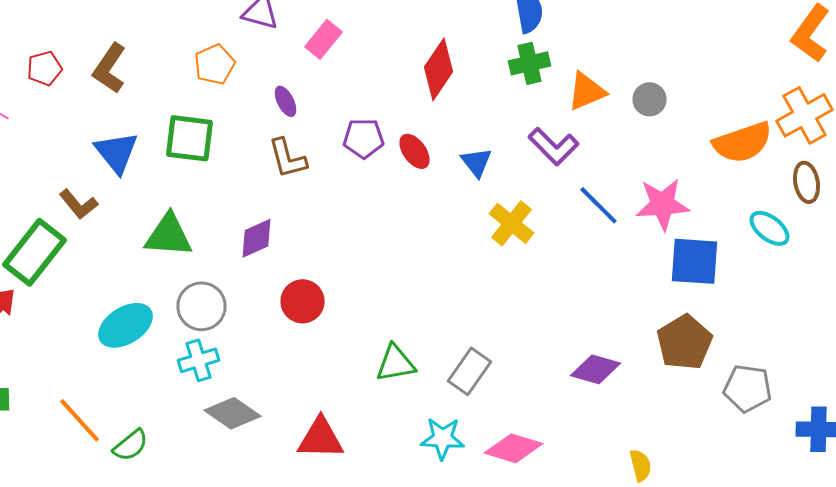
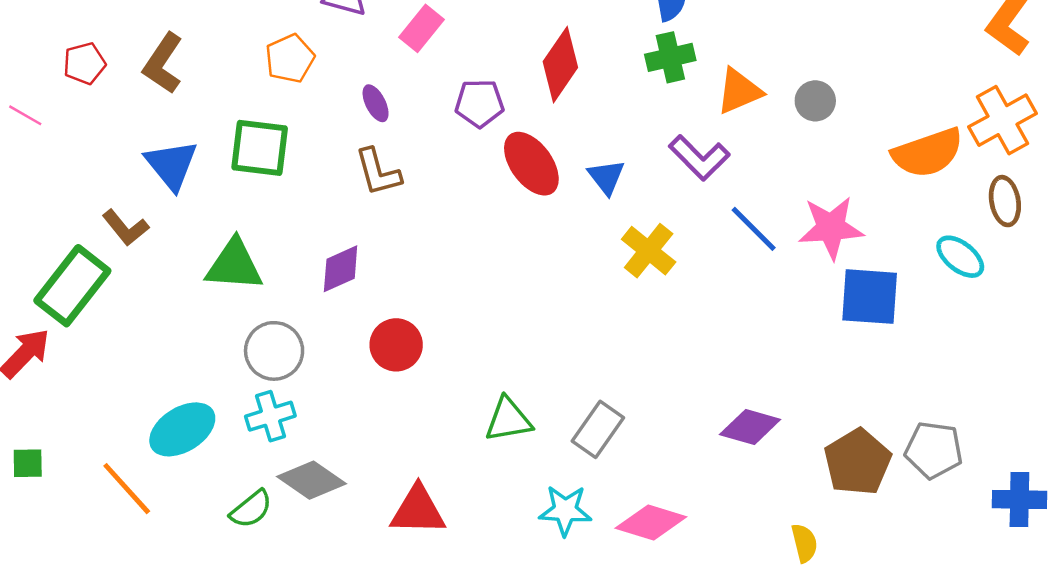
purple pentagon: (364, 138) -> (479, 103), moved
red ellipse: (414, 151) -> (531, 164), size x1.5
cyan ellipse: (126, 325) -> (182, 429), moved
brown pentagon: (684, 342) -> (858, 462), moved
green semicircle: (130, 445) -> (251, 509), moved

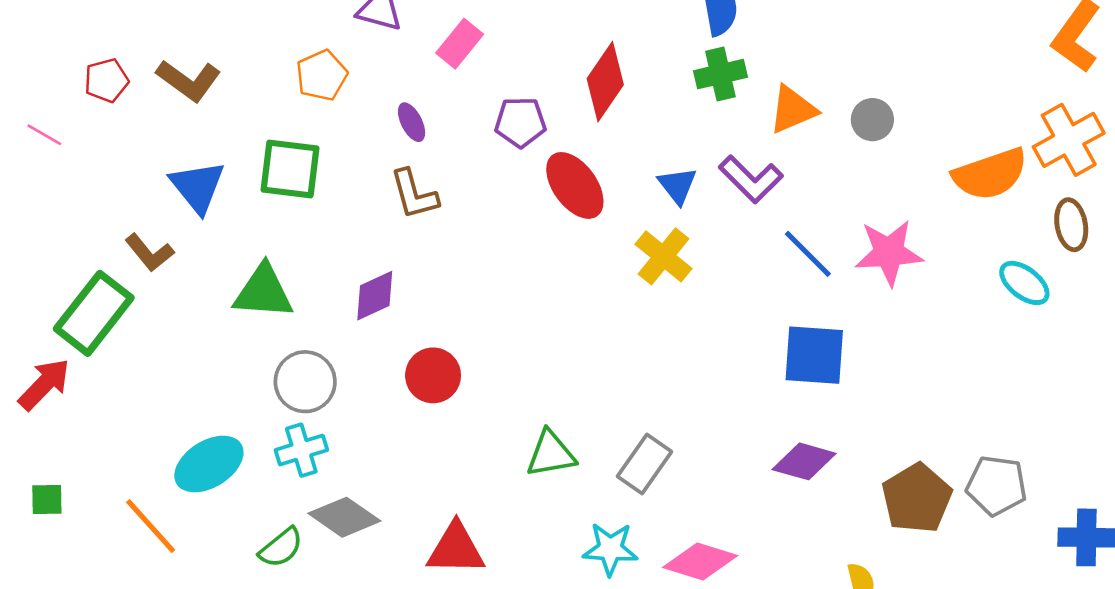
brown L-shape: (163, 63) -> (189, 80), turned -88
blue triangle: (606, 177) -> (677, 185), moved
yellow cross: (649, 251) -> (663, 256), moved
blue square: (870, 297) -> (814, 355), moved

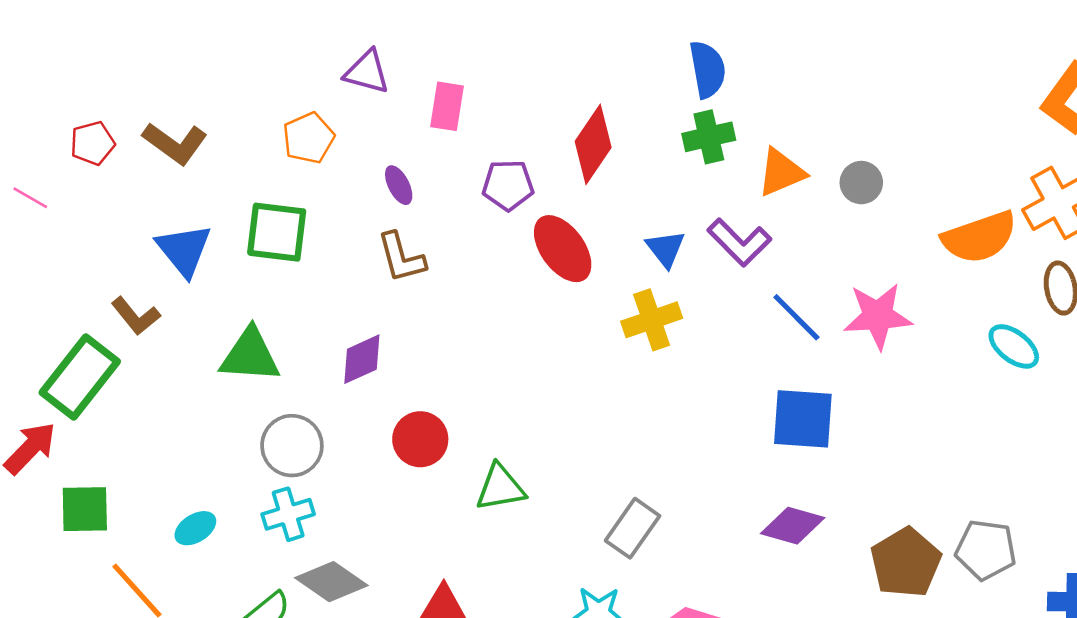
pink rectangle: (460, 44) -> (447, 106), turned -30
yellow cross: (663, 256) -> (652, 320), turned 32
green triangle: (551, 454) -> (500, 488), moved
cyan ellipse: (209, 464) -> (195, 528), size x0.6
green square: (47, 499) -> (85, 509), moved, size x1.5

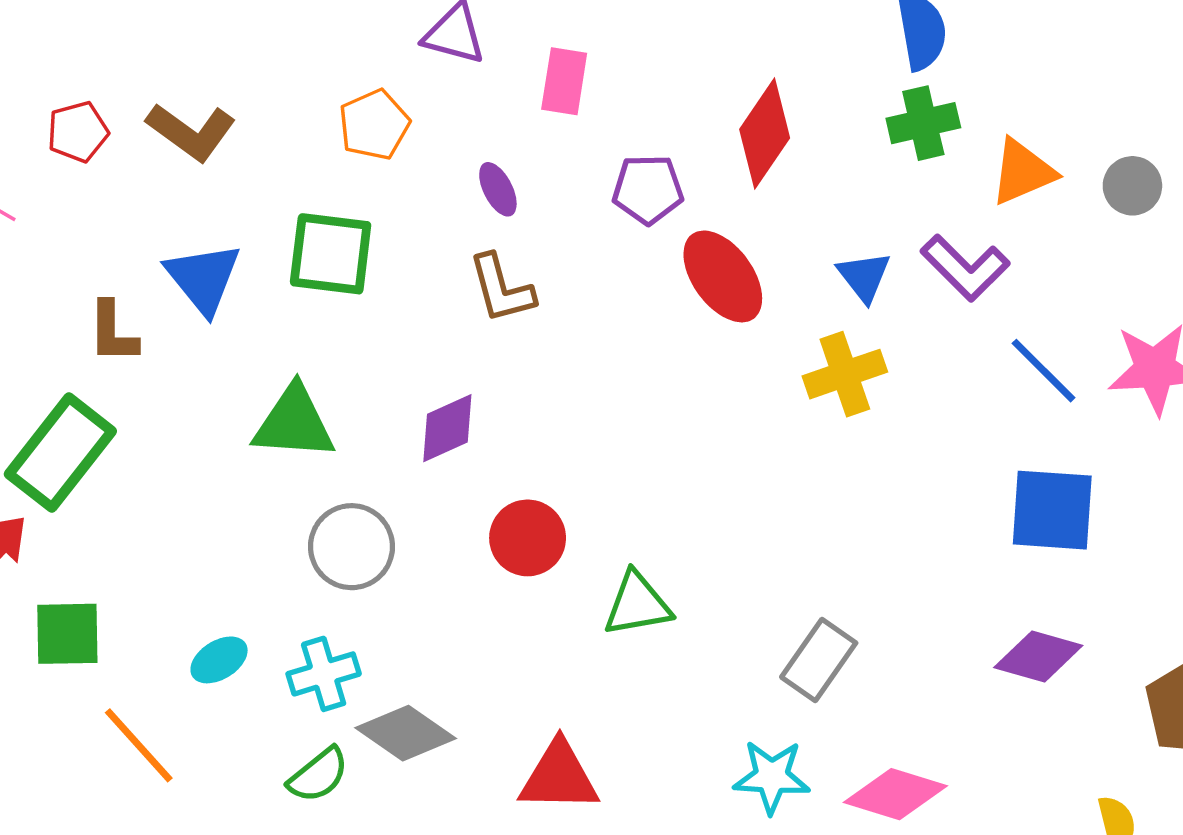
brown L-shape: (136, 316) -> (113, 332), moved, turned 39
cyan cross: (288, 514) -> (324, 674), moved

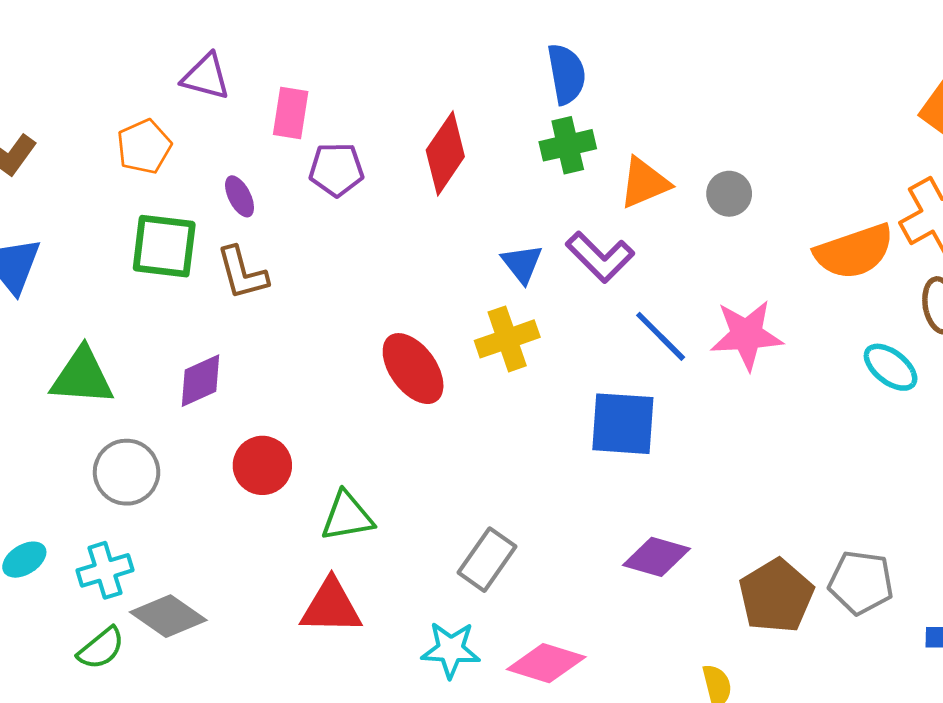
purple pentagon: (648, 189) -> (336, 169), moved
green square: (331, 254) -> (164, 246), moved
red ellipse: (723, 276) -> (413, 369), moved
blue square: (1052, 510) -> (623, 424), moved
red triangle: (559, 777) -> (331, 607), moved

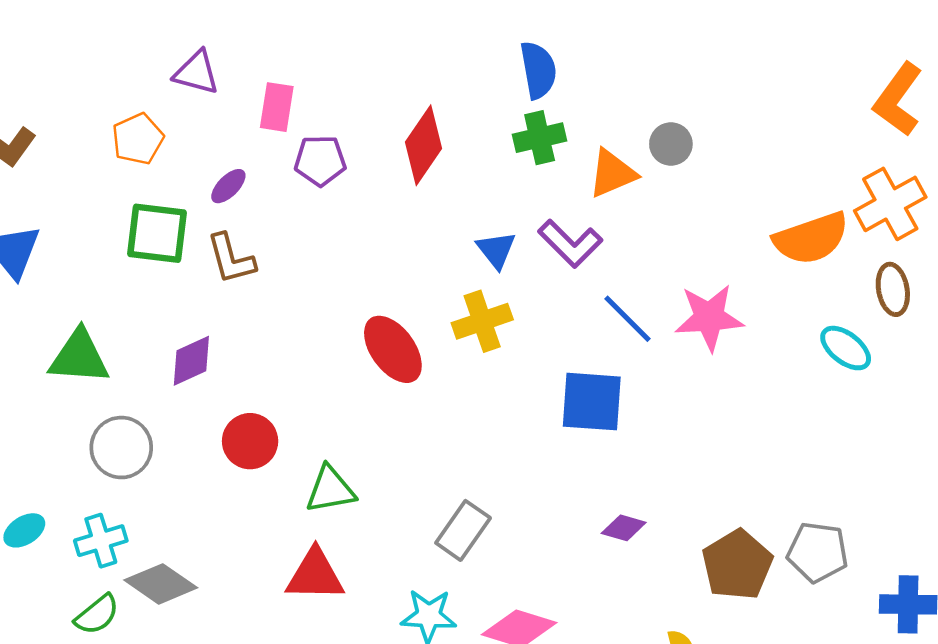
gray circle: (729, 194) -> (671, 144), moved
purple ellipse: (240, 196) -> (228, 186), turned 72
purple diamond: (656, 557) -> (624, 528), size x0.7

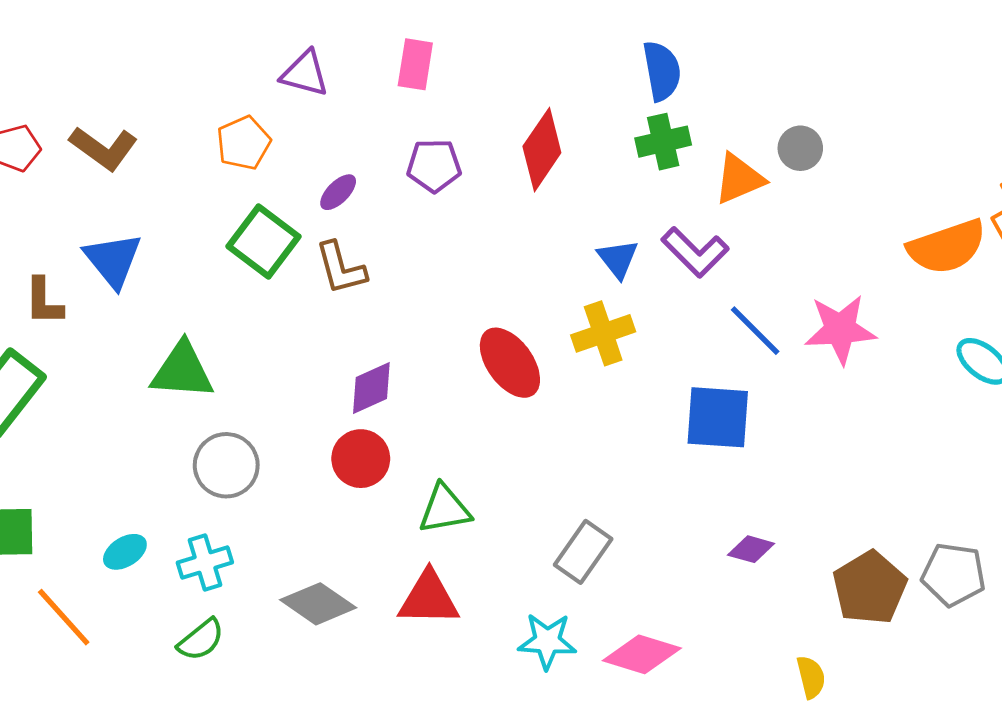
pink rectangle: (277, 107) -> (415, 64), moved
green square: (157, 233) -> (263, 241), turned 30
purple diamond: (191, 361) -> (371, 388), moved
gray diamond: (161, 584) -> (318, 604), moved

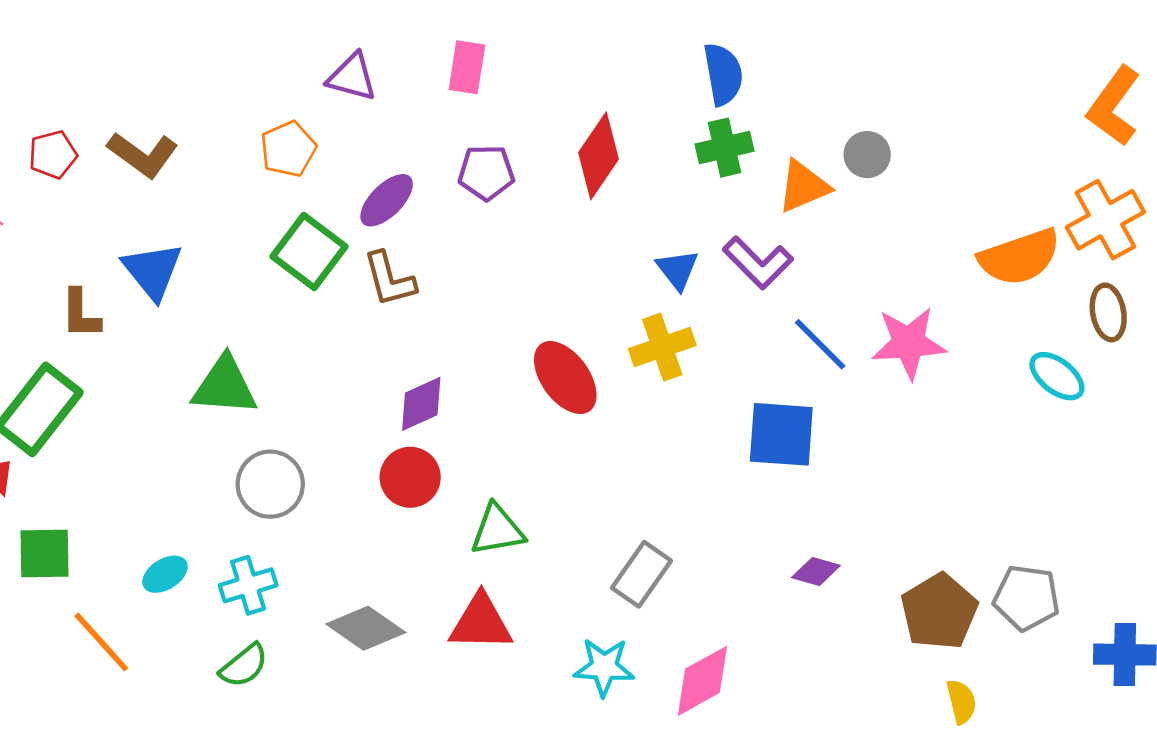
purple ellipse: (338, 192) -> (387, 200), size x1.4
pink diamond: (642, 654) -> (702, 681), turned -46
yellow semicircle: (811, 677) -> (961, 702), moved

